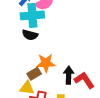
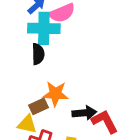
black semicircle: (30, 35) -> (38, 54), turned -112
black arrow: (69, 75) -> (84, 113), turned 78

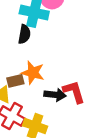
red L-shape: (105, 122) -> (74, 92), moved

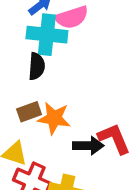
brown rectangle: (15, 81) -> (29, 112), moved

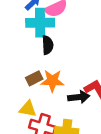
black semicircle: (37, 66) -> (48, 45), moved

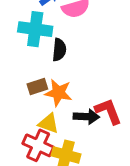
cyan cross: (40, 23) -> (35, 29), moved
yellow triangle: (28, 109) -> (49, 123), moved

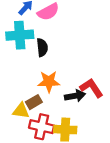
brown rectangle: (37, 87) -> (34, 102), moved
yellow triangle: (49, 123) -> (21, 111), moved

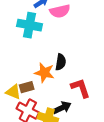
black semicircle: (42, 47) -> (61, 62), moved
black arrow: (75, 96) -> (62, 108), moved, turned -30

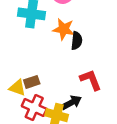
black semicircle: (61, 62) -> (77, 41), moved
orange star: (44, 73) -> (64, 29), moved

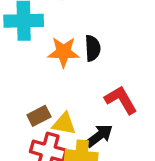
orange star: (64, 29) -> (64, 52), moved
yellow triangle: (17, 88) -> (64, 124), moved

